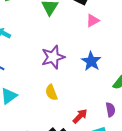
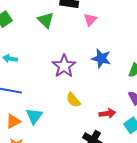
red arrow: (80, 116) -> (107, 113), turned 56

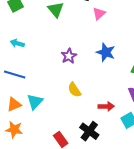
purple star: (64, 66) -> (69, 56), size x0.7

